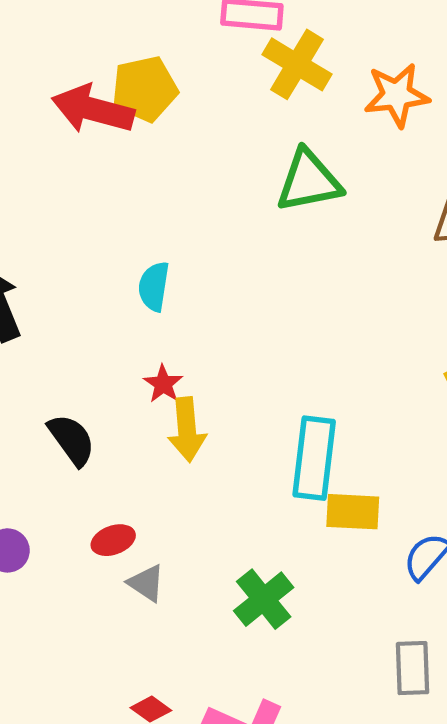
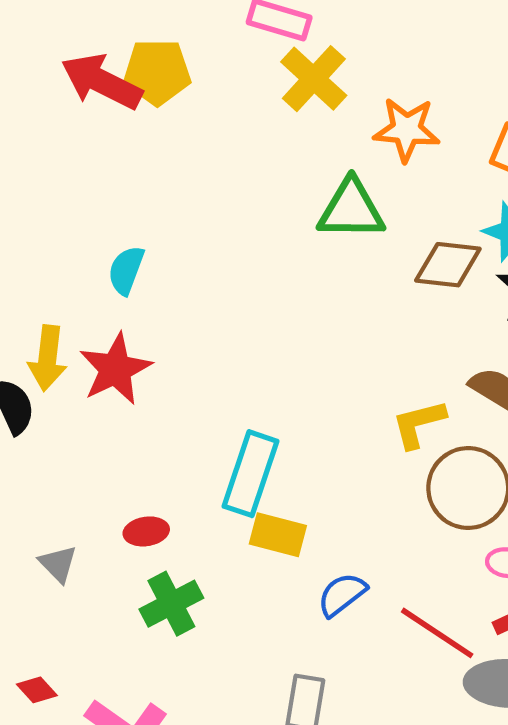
green triangle: (309, 181) -> (351, 209), moved
red star: (163, 384) -> (115, 369), size x1.8
yellow arrow: (187, 430) -> (48, 358), moved
red ellipse: (113, 540) -> (146, 531), moved

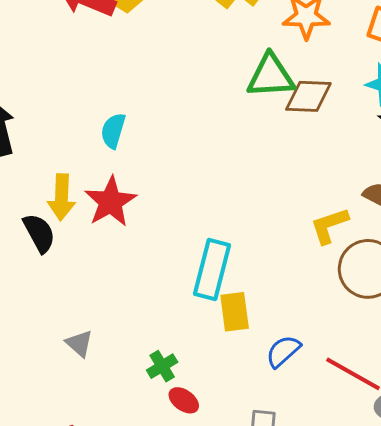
brown diamond: (448, 265) -> (308, 96), moved
red ellipse: (146, 531) -> (184, 400), moved, turned 48
yellow rectangle: (278, 535) -> (235, 312), turned 72
green cross: (171, 604) -> (162, 366), size x0.7

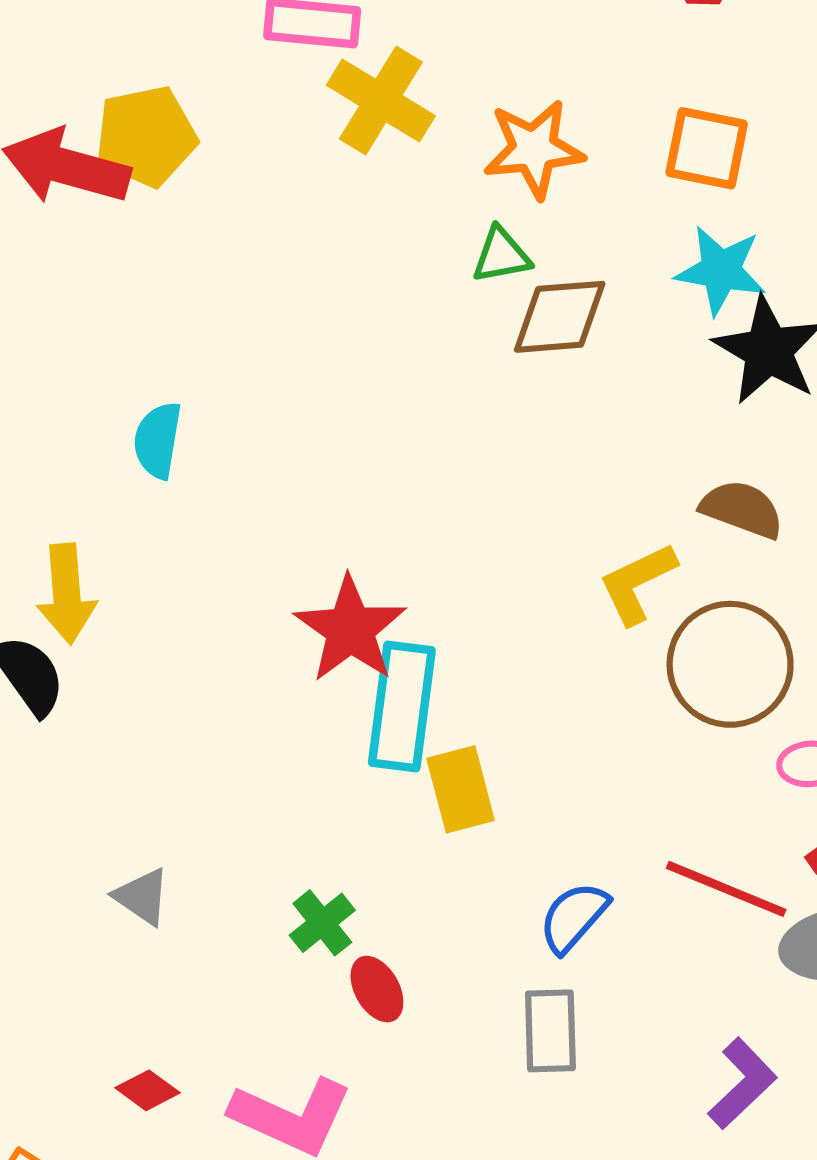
green triangle: (271, 76) -> (501, 255), moved, size x0.6
red star: (111, 202) -> (350, 629), moved
blue semicircle: (283, 351) -> (574, 917), moved
red ellipse: (184, 400) -> (377, 989), turned 32

